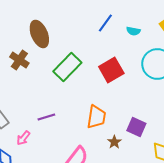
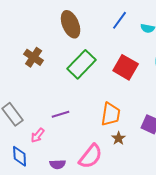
brown ellipse: (39, 34) -> (71, 24), moved
red square: (111, 70) -> (126, 67), turned -30
brown star: (114, 142) -> (119, 138), moved

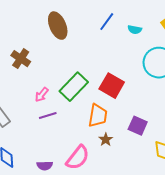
green rectangle: (82, 64) -> (74, 87), moved
red square: (126, 67) -> (112, 86), moved
pink arrow: (38, 135) -> (42, 95), moved

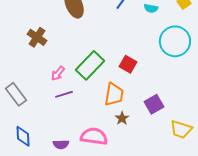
red square: (112, 86) -> (128, 64), size x0.7
purple square: (138, 126) -> (154, 104), turned 36
pink semicircle: (78, 158) -> (94, 136), turned -120

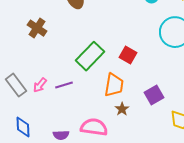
pink arrow: (58, 73) -> (40, 85), moved

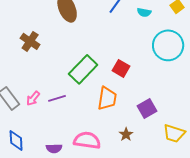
brown star: (122, 109) -> (126, 134), moved

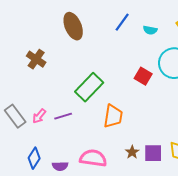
red square: (121, 68) -> (143, 76), moved
purple square: (147, 108) -> (153, 153), moved, turned 30
blue diamond: (16, 140) -> (34, 158), moved, turned 35

